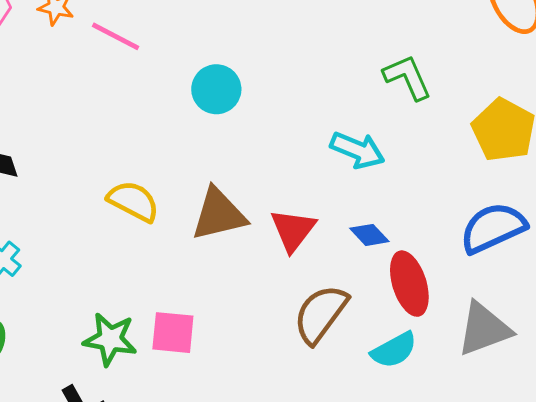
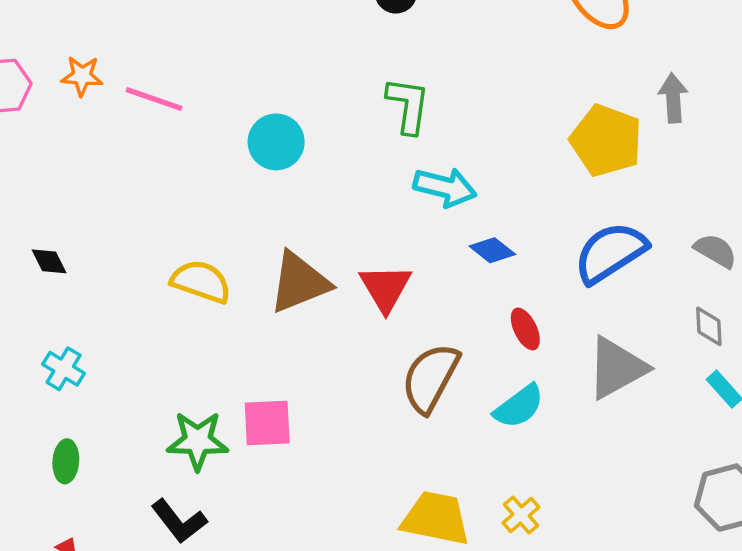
green L-shape: (407, 77) -> (408, 105), moved, turned 40
blue diamond: (369, 235) -> (492, 250), moved
red ellipse: (409, 284) -> (525, 329), size x0.6

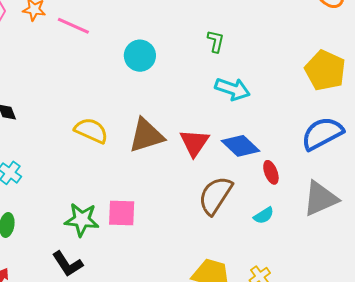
green L-shape: (408, 105) -> (216, 41), size x0.7
blue diamond: (492, 250) -> (240, 146), moved, size x1.5
cyan semicircle: (519, 406) -> (264, 215), size x0.7

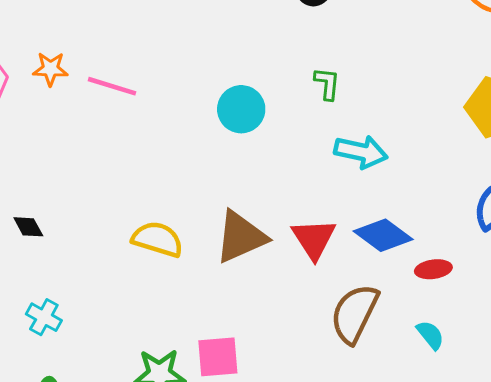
cyan circle: (140, 56) -> (241, 109), moved
red ellipse: (271, 172) -> (433, 269), turned -70
cyan semicircle: (264, 215) -> (430, 335), turned -90

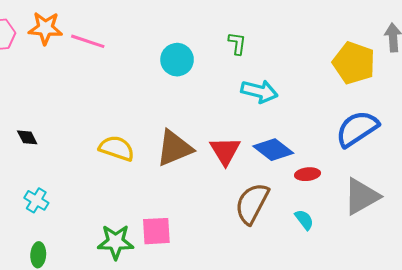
orange star: (50, 69) -> (45, 28), size x1.4

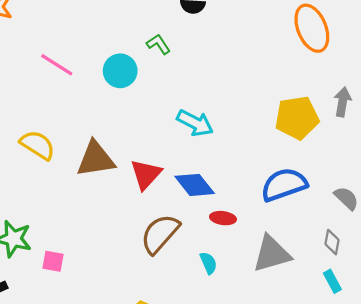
pink line: (88, 41) -> (57, 65), moved
green L-shape: (237, 43) -> (158, 44), moved, turned -55
yellow pentagon: (354, 63) -> (297, 118), turned 30
pink square: (156, 231) -> (53, 261), moved, size x0.7

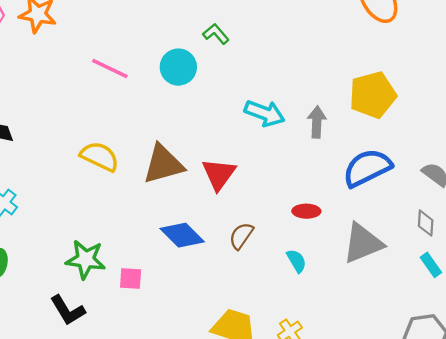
gray arrow: (343, 102) -> (317, 122), moved
blue diamond: (195, 185) -> (182, 235), moved
brown semicircle: (160, 234) -> (241, 236), size x0.6

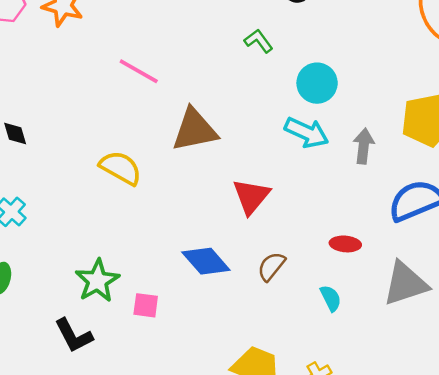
cyan circle: (178, 67) -> (317, 83), moved
brown triangle: (163, 164) -> (195, 130), moved
green star: (86, 259) -> (97, 281), turned 30

